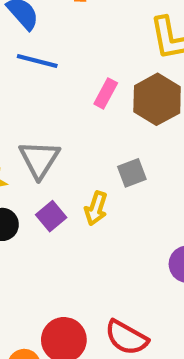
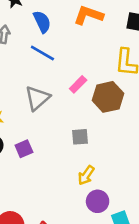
gray triangle: (39, 159) -> (37, 98), moved
yellow arrow: (96, 208) -> (86, 175), moved

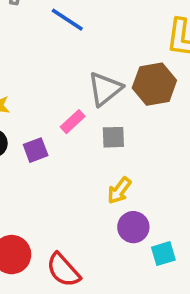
pink rectangle: (78, 84) -> (73, 122), moved
gray triangle: (37, 98) -> (105, 89), moved

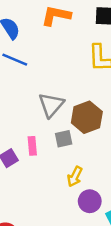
brown hexagon: (154, 84) -> (87, 117), moved
pink rectangle: (73, 122) -> (32, 146), moved, turned -42

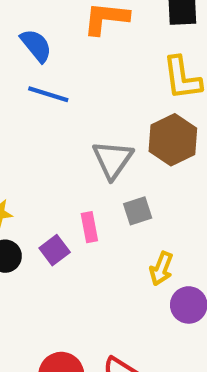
brown hexagon: (87, 117) -> (173, 140), moved

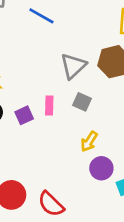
gray square: (138, 211) -> (82, 102), turned 30

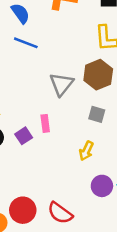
gray square: (82, 102) -> (97, 114), moved
purple circle: (101, 168) -> (102, 186), moved

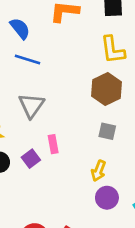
gray triangle: (62, 84) -> (31, 105), moved
purple circle: (102, 186) -> (107, 198), moved

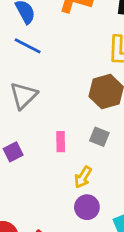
pink rectangle: (53, 144) -> (61, 142), moved

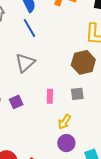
blue line: (28, 46) -> (29, 28), turned 30
gray square: (99, 137) -> (77, 94), turned -32

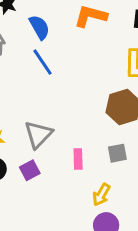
gray triangle: (25, 63) -> (38, 134), moved

